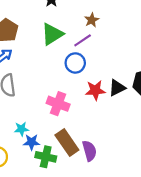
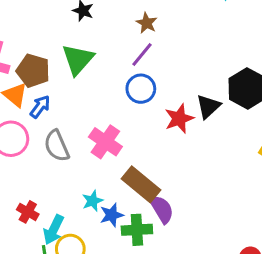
green triangle: (52, 34) -> (78, 59), moved
pink cross: (58, 104) -> (105, 142), moved, turned 30
brown rectangle: (67, 142) -> (141, 184), moved
purple semicircle: (89, 151) -> (162, 209), moved

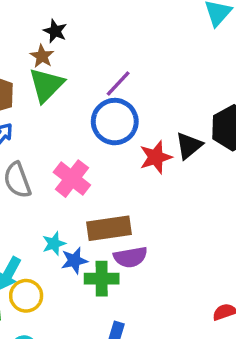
brown star: (147, 23) -> (42, 56), moved
blue circle: (141, 89) -> (115, 122), size x1.4
brown rectangle: (141, 184) -> (109, 228), turned -51
purple semicircle: (162, 209) -> (130, 257), turned 108

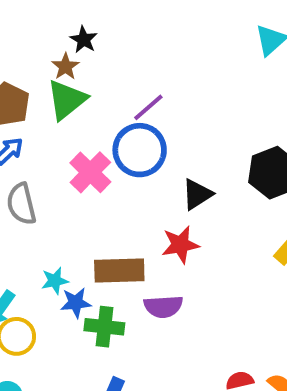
black triangle: (189, 146) -> (197, 194), moved
red star: (156, 157) -> (180, 245), moved
pink cross: (72, 179) -> (90, 172), moved
purple semicircle: (130, 257) -> (163, 307), moved

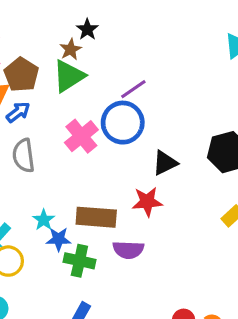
cyan star: (55, 281) -> (44, 220), turned -30

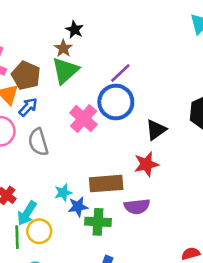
cyan star: (44, 220) -> (63, 193), turned 30

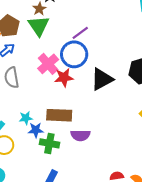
green triangle: (65, 71) -> (39, 26), turned -30
black triangle: (156, 130) -> (102, 79), size x1.4
red star: (146, 164) -> (64, 77), moved

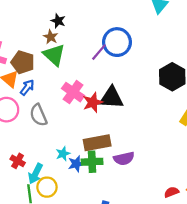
blue circle: (74, 54) -> (117, 42), moved
black triangle: (102, 79) -> (111, 98), moved, turned 45
green cross: (49, 143) -> (92, 162), moved

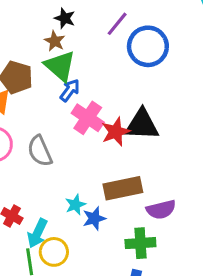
purple line: (99, 52) -> (117, 24), moved
blue arrow: (27, 87) -> (70, 90), moved
green cross: (92, 162) -> (140, 243), moved

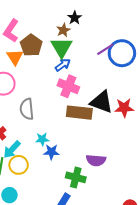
purple line: (117, 24) -> (105, 49), moved
pink cross: (88, 118) -> (68, 86), turned -30
red star: (116, 132) -> (124, 108), moved
gray semicircle: (40, 151) -> (27, 109), moved
brown rectangle: (123, 188) -> (79, 113), moved

